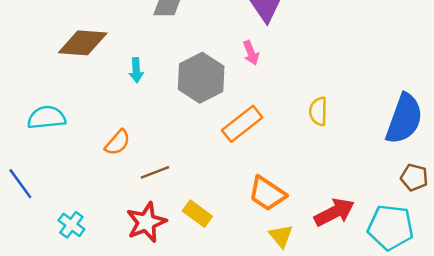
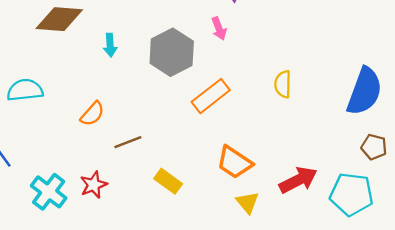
red star: (146, 222) -> (94, 185), moved, size x0.7
cyan cross: (71, 225) -> (49, 192), size x1.4

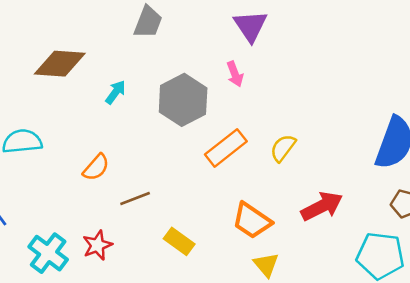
cyan arrow: (110, 45) -> (116, 92), turned -140
yellow semicircle: (283, 84) -> (283, 148), moved, turned 36
red arrow: (298, 180) -> (322, 206), moved

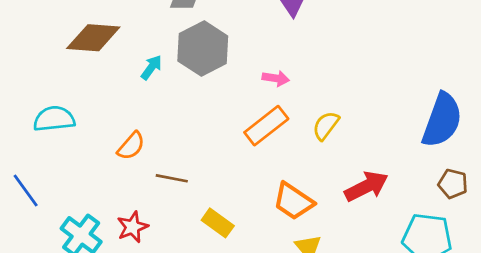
pink arrow: (235, 74) -> (276, 78), moved, turned -60
gray hexagon: (183, 100) -> (203, 49), moved
brown line: (135, 199) -> (172, 178), turned 32

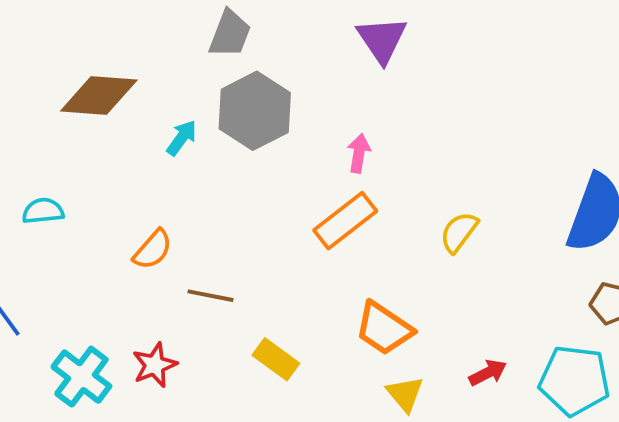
pink arrow: (276, 78) -> (359, 153), turned -90
cyan semicircle: (54, 119) -> (43, 211), size x0.7
yellow semicircle: (326, 126) -> (459, 232), moved
red arrow: (366, 186) -> (488, 373), moved, size x0.6

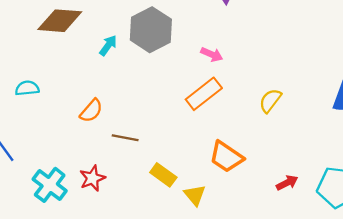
pink arrow: (359, 153) -> (212, 54), turned 105
yellow triangle: (405, 394) -> (195, 195), moved

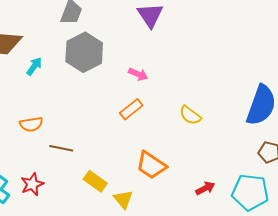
cyan arrow: (108, 45) -> (34, 66), moved
orange rectangle: (204, 94) -> (131, 109), size x0.7
yellow semicircle: (270, 101) -> (190, 115), turned -90
orange semicircle: (91, 111) -> (31, 124), turned 40

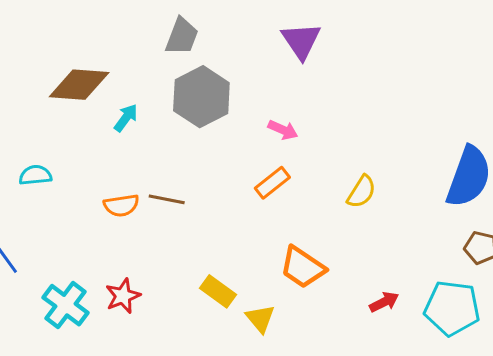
yellow semicircle: (190, 115) -> (361, 192), turned -95
brown line: (61, 148) -> (167, 199), moved

